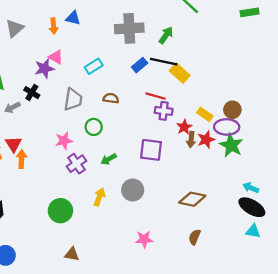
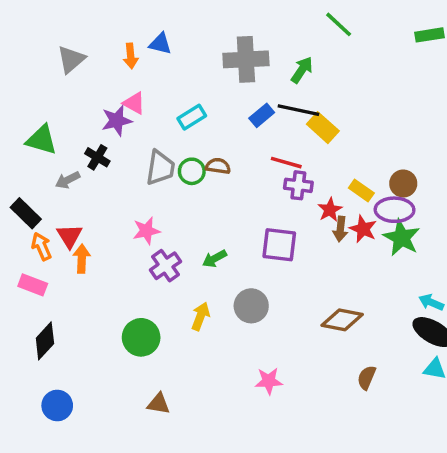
green circle: (94, 127) -> (192, 171), moved
red star: (206, 140) -> (363, 229), turned -30
brown semicircle: (195, 237) -> (367, 378), moved

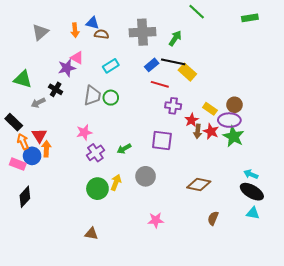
red line: (286, 163) -> (160, 84), moved
brown semicircle: (218, 166) -> (102, 34), moved
green circle: (141, 337) -> (97, 189), moved
blue circle: (57, 405) -> (32, 156), moved

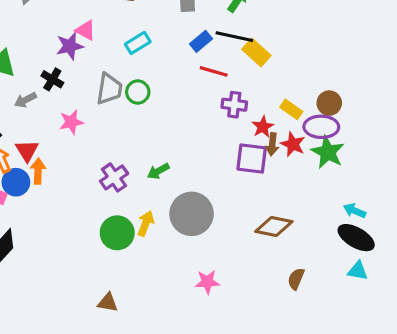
pink star: (84, 132) -> (71, 122), moved
purple square: (162, 141) -> (252, 158), moved
gray circle: (146, 176) -> (192, 214), size x1.4

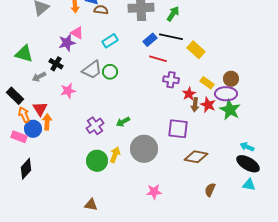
yellow rectangle: (256, 52) -> (196, 50), moved
gray trapezoid: (109, 89) -> (92, 70), turned 45
purple square: (252, 158) -> (178, 129), moved

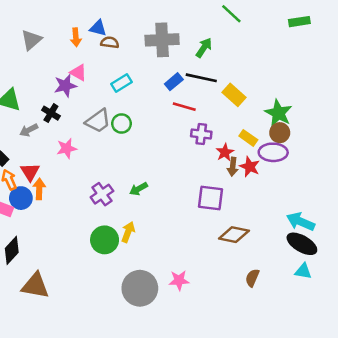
green star: (230, 110) -> (278, 113), moved
cyan arrow: (247, 147) -> (301, 222), size x1.5
gray circle: (144, 149) -> (140, 288), moved
brown triangle: (91, 205) -> (35, 286), moved, size x1.6

